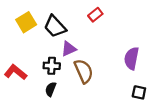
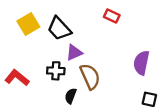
red rectangle: (95, 15) -> (112, 16), moved, turned 64
black semicircle: (51, 89) -> (71, 96), moved

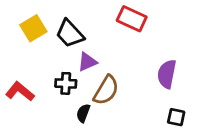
red rectangle: (112, 16) -> (132, 19), size x1.5
brown semicircle: (90, 76) -> (106, 90), turned 55

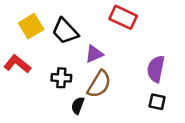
purple triangle: (87, 62) -> (94, 54), moved
red L-shape: (20, 92) -> (17, 64), moved
black square: (176, 117) -> (157, 102), moved

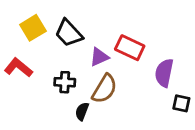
red rectangle: (123, 17) -> (130, 48), moved
black square: (157, 102) -> (181, 103), moved

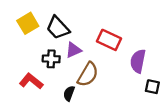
purple triangle: (99, 57) -> (73, 50), moved
red L-shape: (18, 68) -> (31, 81), moved
black cross: (65, 82) -> (51, 59), moved

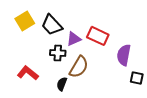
purple triangle: (73, 50) -> (74, 39), moved
black cross: (51, 59) -> (58, 53), moved

